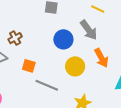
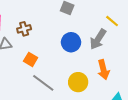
gray arrow: (89, 30) -> (98, 39), turned 55
yellow circle: (75, 66) -> (78, 82), moved

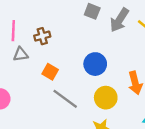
gray arrow: (98, 39) -> (119, 20), moved
blue circle: (71, 42) -> (95, 64), moved

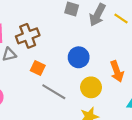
brown cross: (42, 36) -> (28, 36), size x1.5

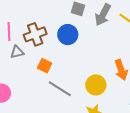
blue circle: (79, 57) -> (68, 35), moved

